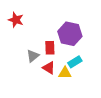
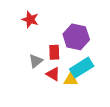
red star: (16, 20) -> (30, 19), moved
cyan rectangle: (75, 62) -> (82, 68), size x1.5

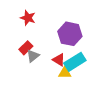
red rectangle: (54, 52) -> (26, 48), moved, turned 48
red triangle: (53, 74) -> (59, 60), moved

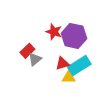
red star: (28, 18) -> (54, 32), moved
red triangle: (59, 60) -> (62, 63), turned -48

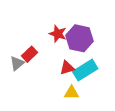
gray triangle: (35, 59) -> (17, 63), moved
yellow triangle: (69, 77) -> (72, 93), moved

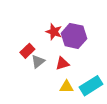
gray triangle: (17, 63) -> (38, 61), moved
cyan rectangle: (85, 70) -> (91, 86), moved

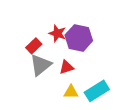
red rectangle: (27, 51) -> (34, 46), moved
gray triangle: (38, 61) -> (41, 65), size x1.5

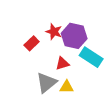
gray triangle: (41, 65) -> (46, 83), moved
cyan rectangle: (97, 91) -> (91, 57), moved, turned 65

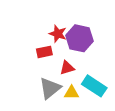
red rectangle: (32, 43) -> (44, 52), moved, turned 32
cyan rectangle: (91, 57) -> (94, 86), moved

